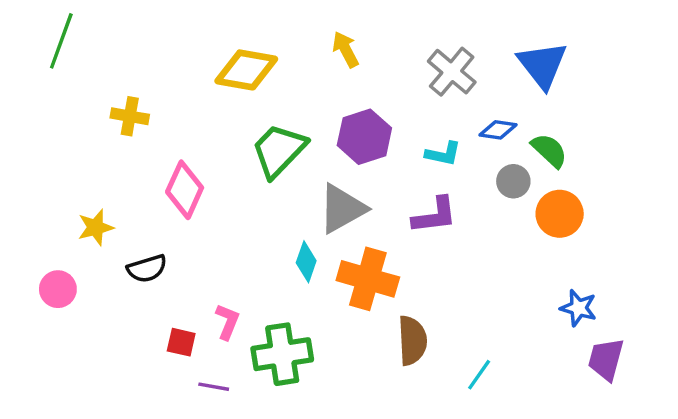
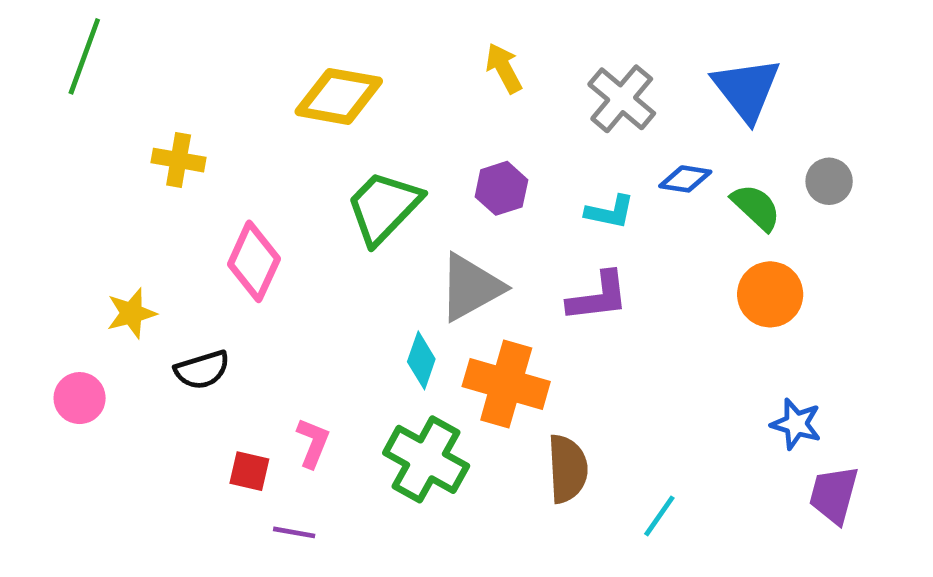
yellow arrow: (346, 49) -> (504, 68), moved
purple hexagon: (364, 137) -> (501, 188), size x0.7
gray circle: (513, 181) -> (829, 181), moved
green cross: (282, 354) -> (426, 459), moved, turned 38

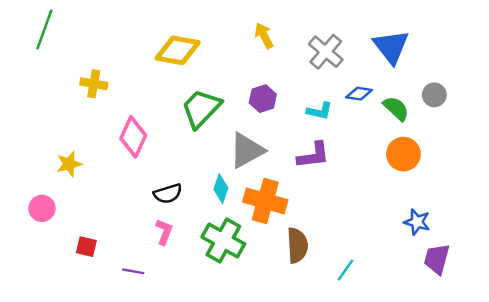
black semicircle: (202, 370) -> (168, 194), moved
red square: (249, 471) -> (86, 247), moved
purple line: (294, 532) -> (133, 271), moved

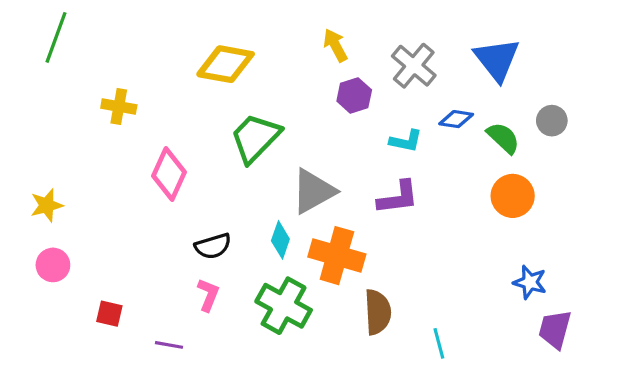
purple hexagon: (263, 99) -> (354, 96), moved
yellow star: (69, 164) -> (47, 205), moved
cyan line: (345, 270) -> (439, 343), turned -50

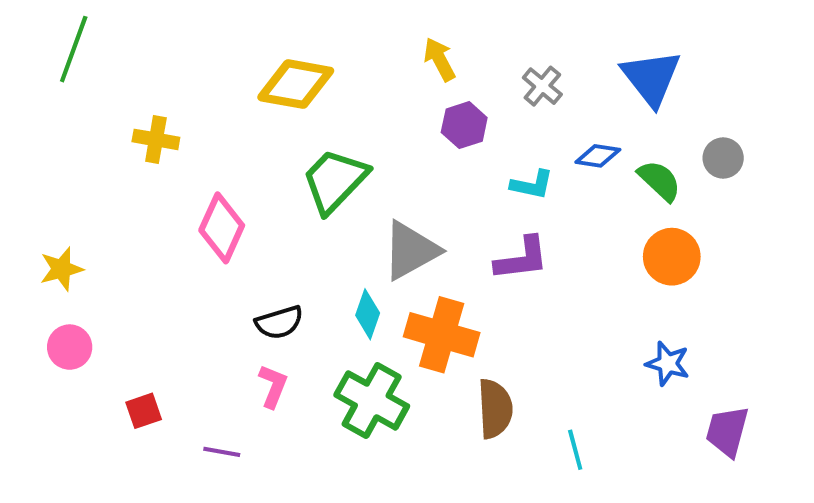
gray cross: (414, 66) -> (542, 86), size x0.7
blue star: (530, 282) -> (668, 364), moved
red square: (109, 314) -> (144, 411), turned -32

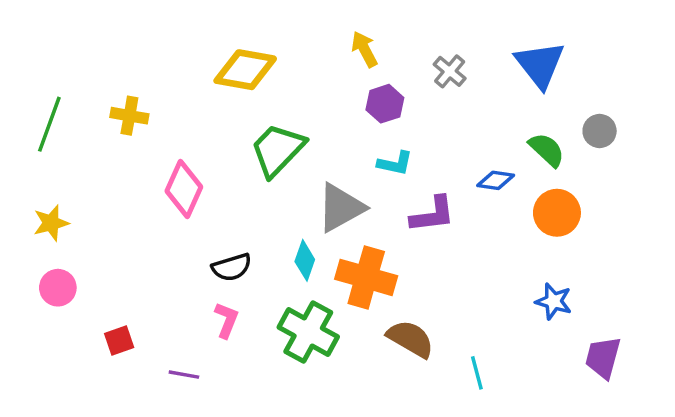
green line: (74, 49) -> (49, 124), moved
blue diamond: (598, 156) -> (496, 180), moved
cyan L-shape: (532, 185) -> (395, 163), moved
brown semicircle: (495, 409) -> (410, 339), turned -57

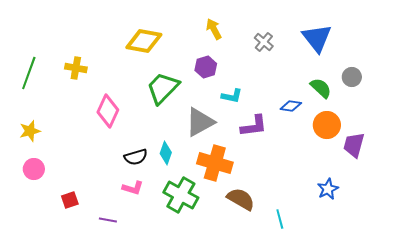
purple hexagon: (385, 104) -> (206, 67), moved
cyan diamond: (305, 260) -> (166, 153), moved
blue star: (554, 301) -> (328, 189), moved, turned 30
pink L-shape: (226, 320) -> (133, 188), turned 85
purple trapezoid: (603, 358) -> (354, 145), moved

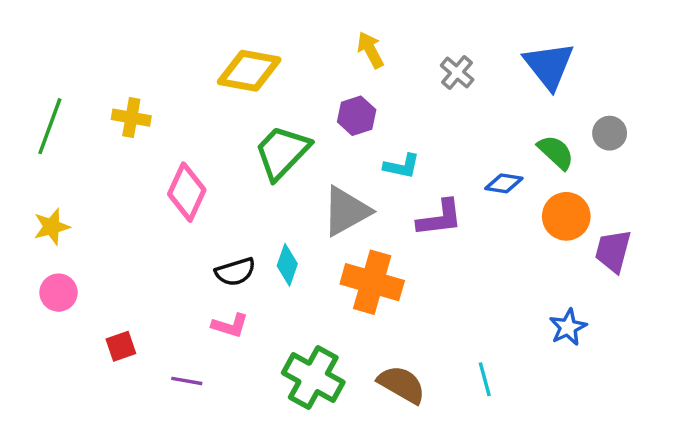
green cross: (181, 195) -> (313, 377), moved
brown semicircle: (241, 199) -> (402, 384), moved

